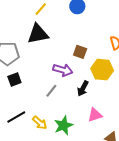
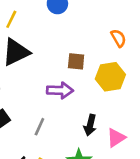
black arrow: (83, 88) -> (90, 125), moved
gray line: (51, 91) -> (39, 127), moved

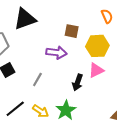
pink triangle: (116, 138) -> (96, 70), moved

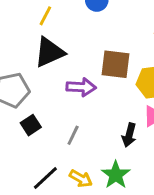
brown square: (72, 31) -> (116, 64), size x1.5
purple arrow: (57, 53) -> (81, 87), moved

